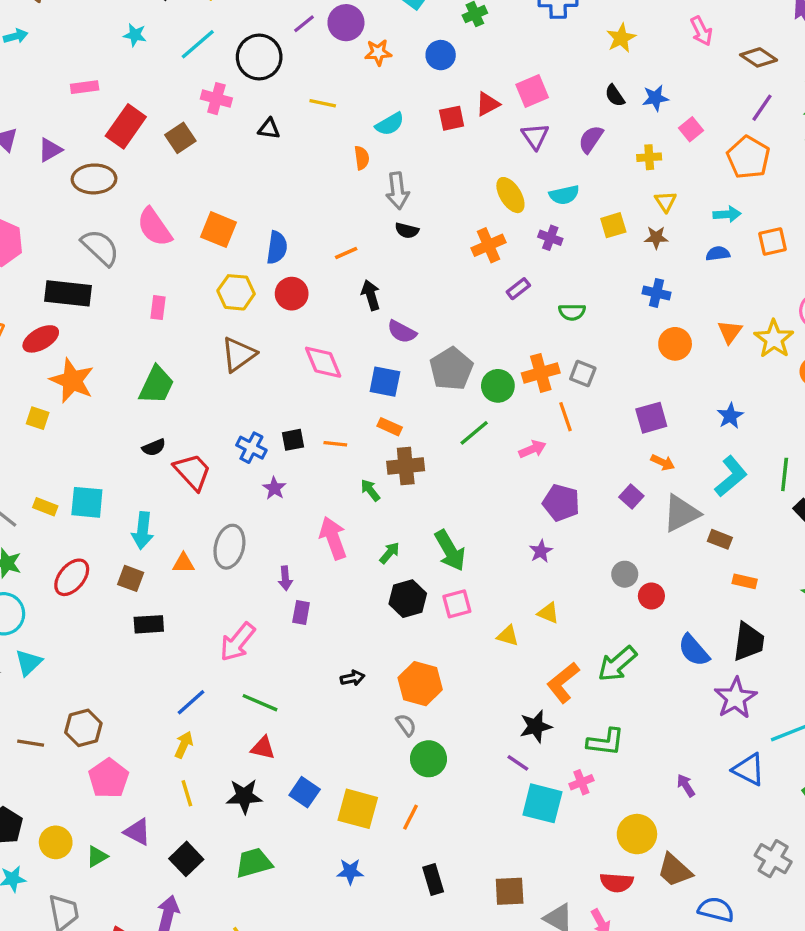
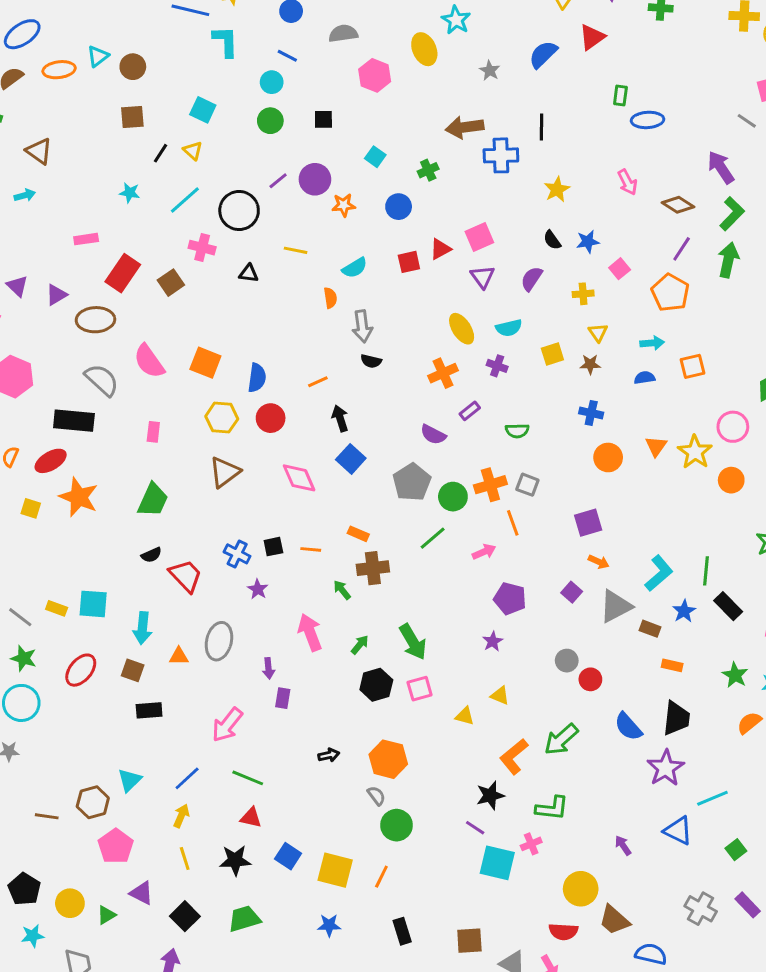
purple semicircle: (402, 332) -> (433, 435), moved
blue square: (385, 382) -> (351, 459), moved, turned 32
blue star: (730, 416) -> (684, 611), moved
yellow square: (38, 418) -> (31, 508), moved
cyan triangle: (29, 663) -> (130, 780), moved

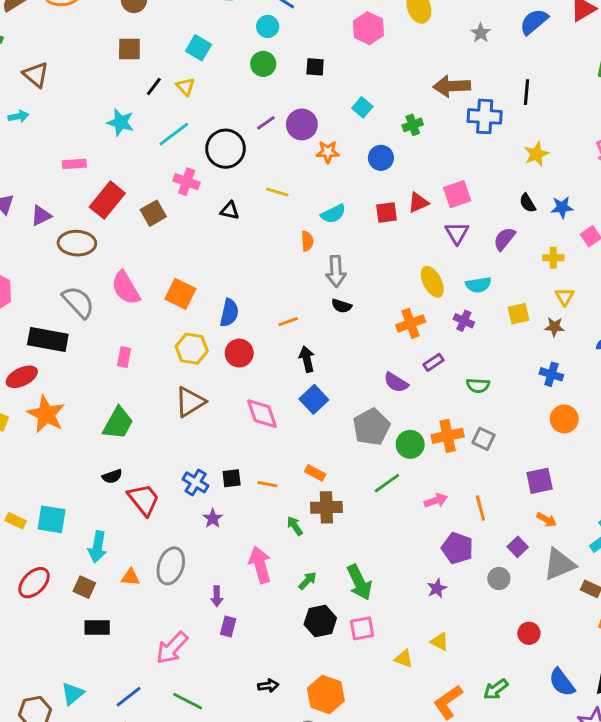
cyan star: (130, 193) -> (121, 122), size x1.4
orange line: (513, 523) -> (480, 508), moved
gray circle: (567, 661) -> (499, 578), moved
green arrow: (561, 739) -> (496, 689), size x0.7

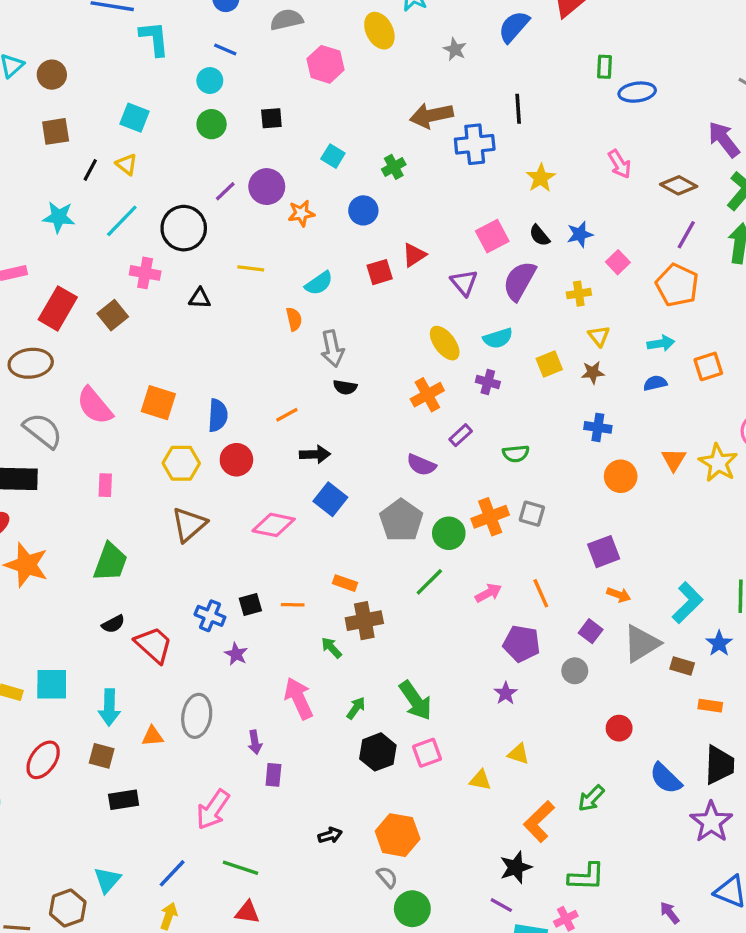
pink square: (457, 194) -> (492, 236), moved
purple semicircle: (504, 239) -> (519, 281), size x1.4
black arrow: (307, 359) -> (315, 454), turned 110
pink diamond: (262, 414) -> (274, 525), turned -51

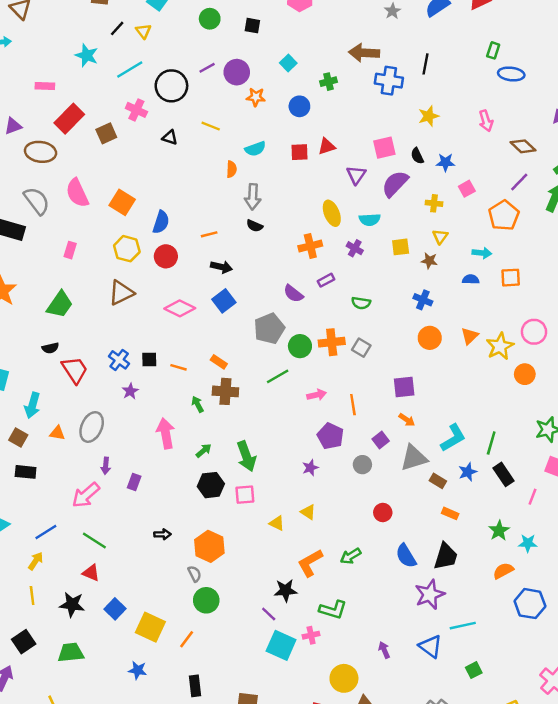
purple arrow: (255, 742) -> (106, 466), moved

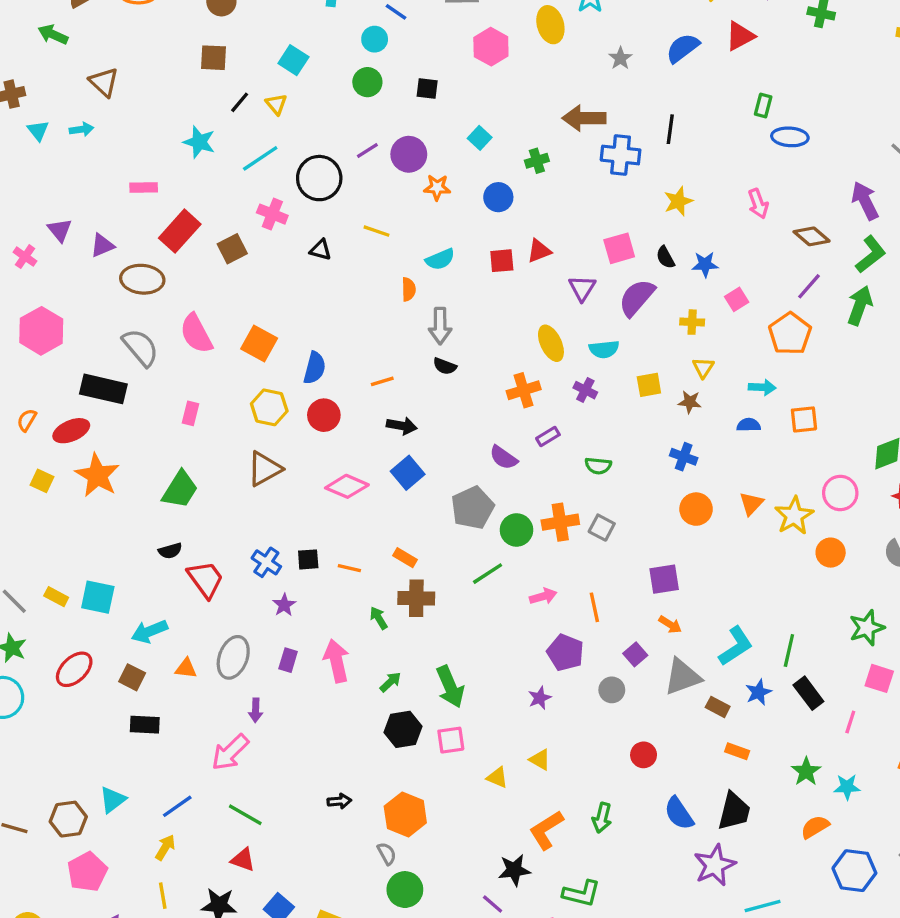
cyan arrow: (32, 405) -> (149, 631), turned 55
purple rectangle: (134, 482) -> (288, 660), moved
green arrow: (351, 556) -> (602, 818), turned -42

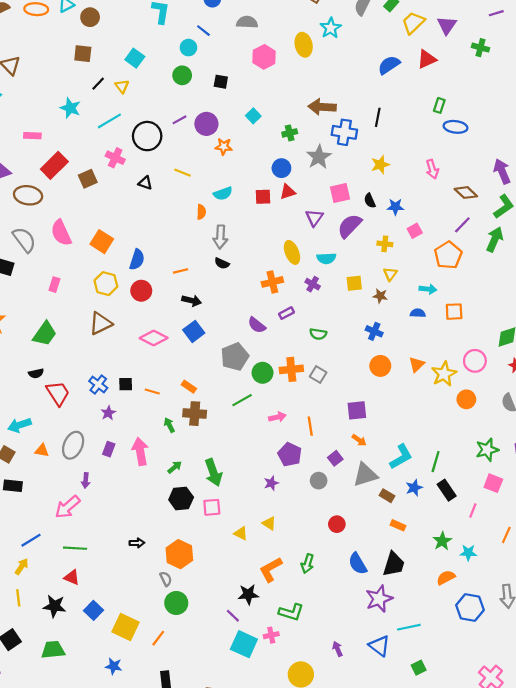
gray star: (620, 58) -> (319, 157), moved, size x1.6
blue circle: (498, 197) -> (281, 168), moved
green line: (245, 815) -> (75, 548), turned -30

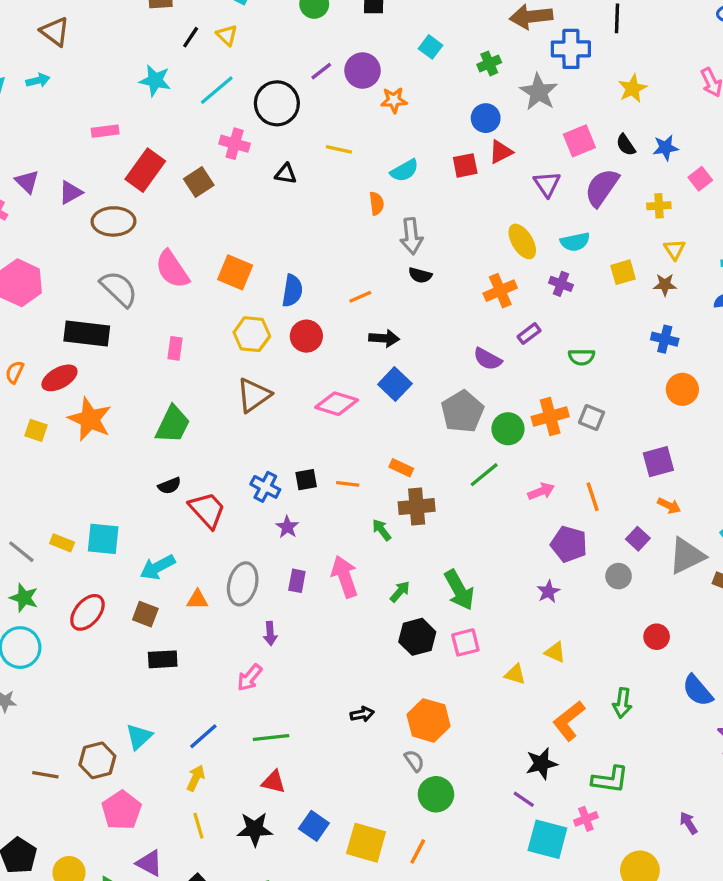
pink arrow: (67, 507) -> (250, 678), size x0.7

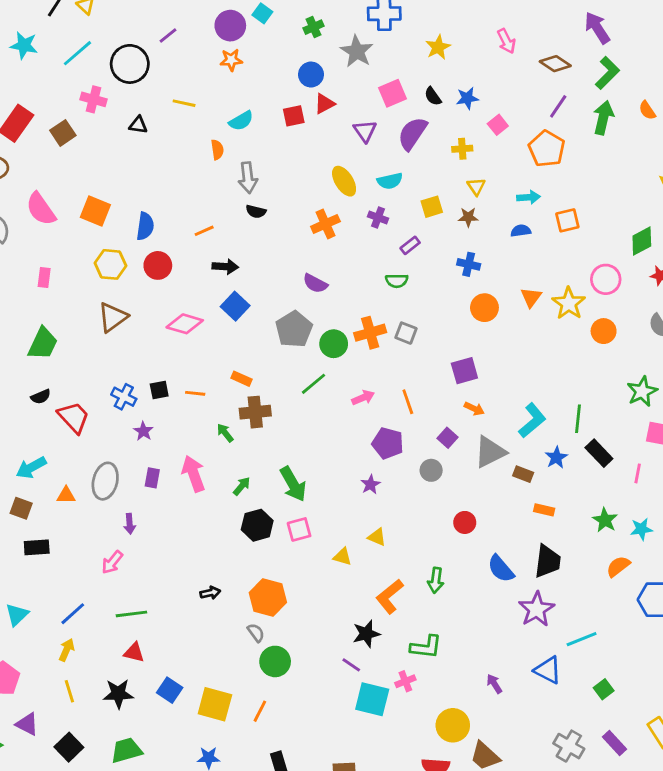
purple circle: (363, 71) -> (230, 26), moved
purple rectangle: (529, 334) -> (410, 245), moved

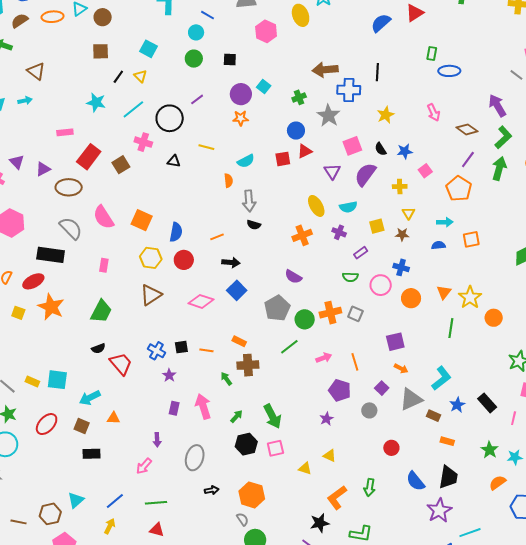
pink circle: (606, 279) -> (381, 285), moved
green line: (578, 419) -> (451, 328), moved
gray ellipse: (105, 481) -> (195, 458), moved

